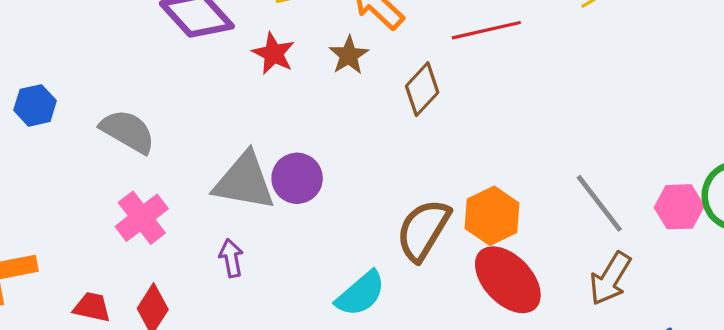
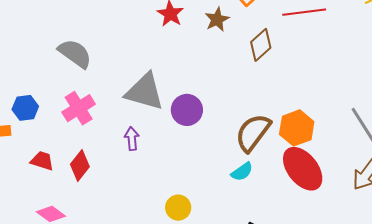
blue hexagon: (35, 105) -> (25, 108), moved
purple circle: (297, 178) -> (187, 110), moved
cyan semicircle: (361, 294) -> (242, 172), moved, size x0.7

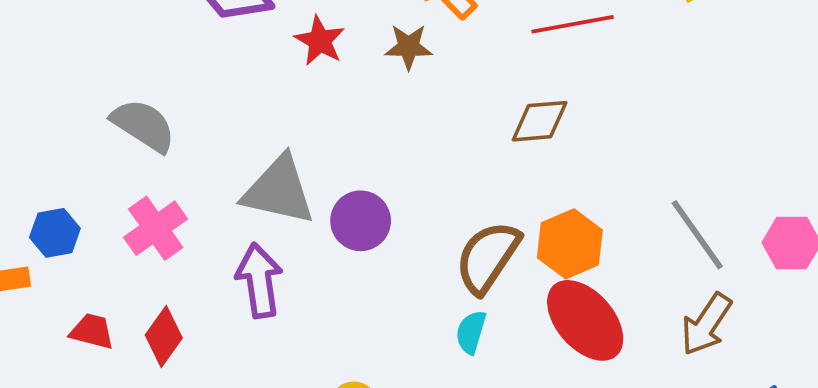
brown star: (217, 19) -> (409, 47), turned 30
brown diamond: (261, 45) -> (540, 121), moved, turned 40
purple arrow: (132, 139) -> (259, 280), size x1.6
cyan semicircle: (242, 172) -> (471, 332), turned 145

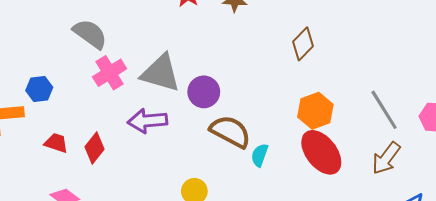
brown diamond: (540, 121) -> (303, 44), turned -44
pink cross: (156, 228) -> (110, 73), moved
brown semicircle: (488, 257) -> (230, 132), moved, turned 81
purple arrow: (259, 280) -> (147, 121), turned -90

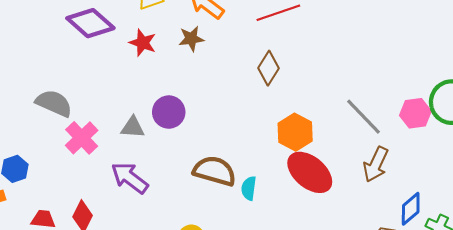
gray triangle: (161, 73) -> (133, 127), size x0.6
purple circle: (204, 92) -> (169, 112), moved
purple arrow: (147, 121) -> (130, 178), turned 54

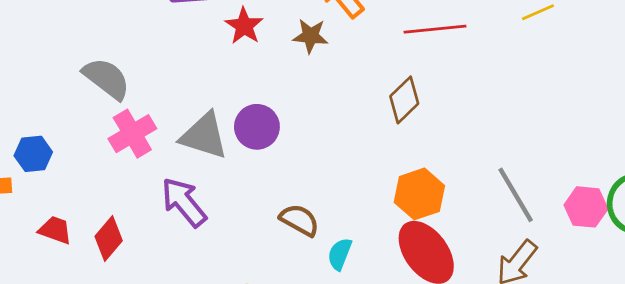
gray triangle: (133, 127) -> (204, 136), size x1.5
brown semicircle: (215, 171) -> (299, 220), size x0.7

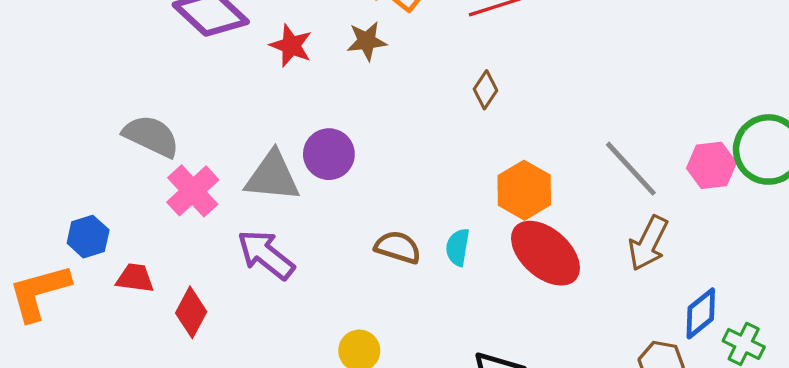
brown diamond: (404, 100) -> (485, 90), size x0.7
red trapezoid: (55, 230) -> (135, 278), moved
cyan semicircle: (340, 254) -> (458, 247), moved

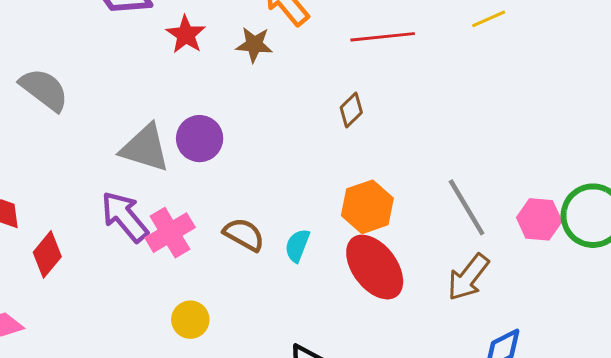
pink cross: (193, 191) -> (170, 233), moved

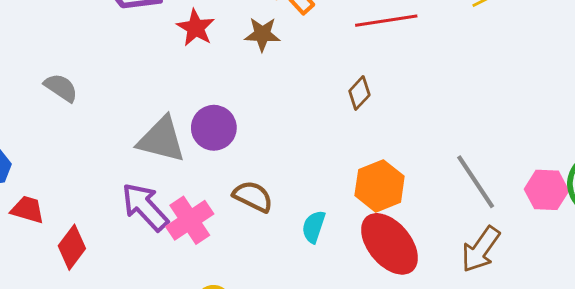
gray semicircle: (44, 90) -> (61, 88), size x0.7
brown semicircle: (244, 234) -> (253, 196), moved

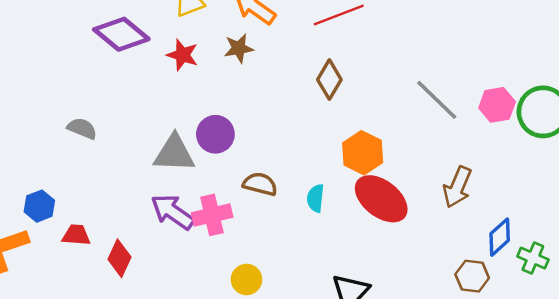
brown diamond: (359, 93) -> (329, 80), size x1.4
gray line: (476, 182) -> (437, 100), moved
pink hexagon: (547, 190) -> (497, 105), moved
pink cross: (190, 220) -> (212, 215), turned 33

